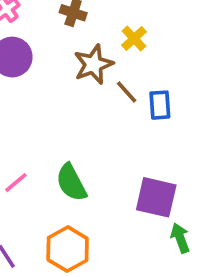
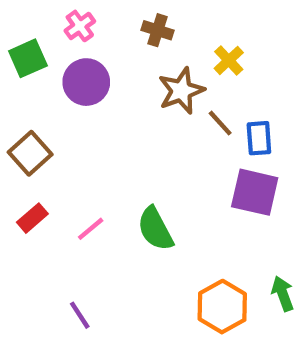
purple square: (156, 197) -> (255, 192), moved
orange hexagon: (68, 249) -> (222, 307), moved

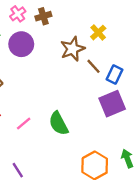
brown cross: (157, 30) -> (43, 16), moved, turned -35
blue rectangle: (259, 138) -> (115, 74), turned 30
purple square: (255, 192) -> (112, 104), turned -36

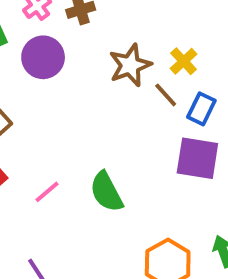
yellow cross: (98, 33) -> (184, 61), moved
purple square: (112, 104) -> (197, 158), turned 32

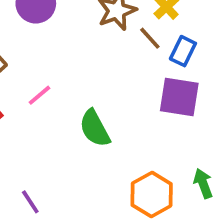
pink line: (47, 192) -> (39, 95), moved

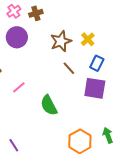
brown line: (150, 38) -> (69, 68), moved

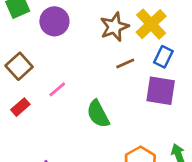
yellow cross: (88, 39) -> (151, 24), size x1.6
brown line: (69, 68) -> (125, 64), turned -72

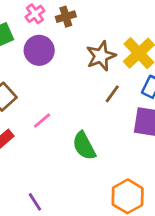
brown line: (125, 64) -> (112, 94), turned -30

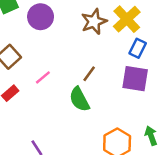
brown line: (112, 94) -> (89, 74), moved

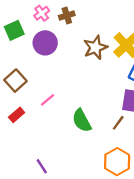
brown line: (89, 74) -> (118, 123), moved

